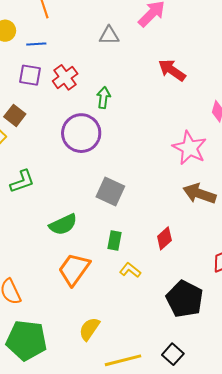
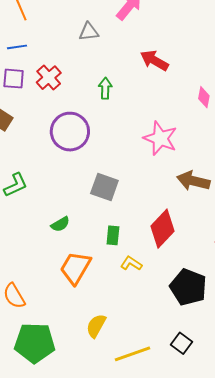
green arrow: (103, 98) -> (105, 88), moved
pink star: (190, 148) -> (160, 138), moved
green semicircle: (63, 224) -> (60, 224), size x0.7
red diamond: (164, 238) -> (163, 229), size x1.6

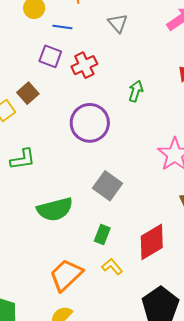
gray triangle: (89, 32) -> (118, 23), moved, turned 40
green semicircle: (60, 224) -> (55, 209), size x1.8
orange trapezoid: (75, 268) -> (66, 275), moved

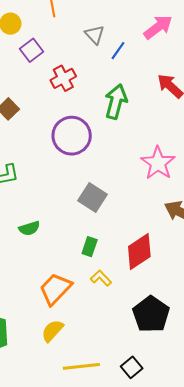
blue line: (62, 27) -> (118, 51), moved, turned -60
purple square: (50, 56) -> (31, 50), moved, turned 35
green arrow: (136, 91) -> (116, 102), size x1.6
green semicircle: (55, 209) -> (29, 228), moved, size x0.6

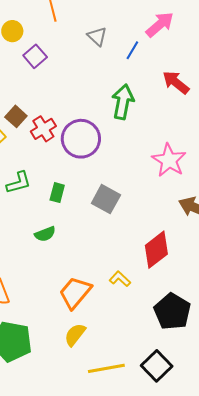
blue line: (118, 51) -> (132, 50), moved
red cross: (63, 78) -> (43, 129), moved
green rectangle: (90, 247) -> (57, 193), moved
black square: (132, 367) -> (157, 366), size x1.4

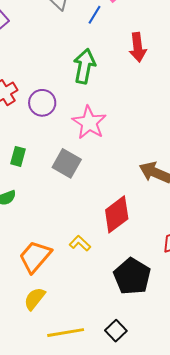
red arrow: (176, 82) -> (138, 47), turned -136
purple circle: (81, 139) -> (42, 103), size x0.7
pink star: (169, 160) -> (89, 123), moved
black square: (157, 366) -> (116, 331), size x0.7

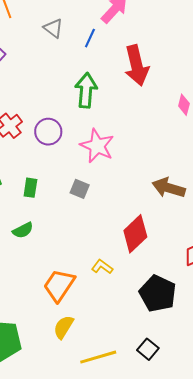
red arrow: (138, 47) -> (137, 65), size x1.4
gray square: (67, 163) -> (80, 189), size x0.7

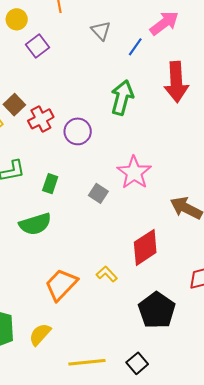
pink star: (97, 146) -> (134, 173), moved
green semicircle: (23, 230) -> (35, 224), size x1.5
yellow semicircle: (64, 327) -> (40, 334), moved

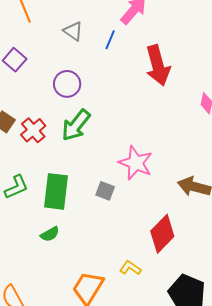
green arrow: (122, 98) -> (76, 125), moved, turned -144
purple circle: (78, 131) -> (67, 84), moved
green rectangle: (50, 184) -> (56, 191), size x1.8
green semicircle: (35, 224) -> (50, 234), size x0.6

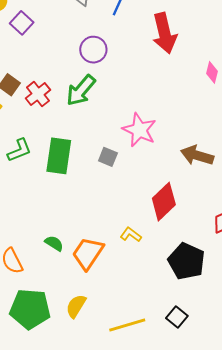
purple circle: (67, 84) -> (93, 50), moved
green semicircle: (50, 234) -> (54, 243), moved, turned -120

